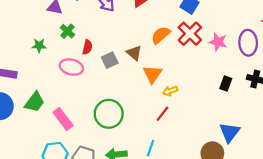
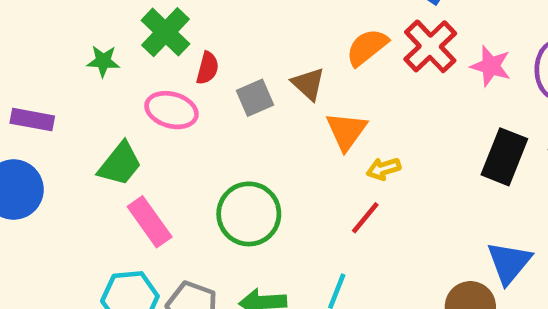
green cross: (67, 31) -> (166, 32), size x1.5
black rectangle: (226, 84) -> (504, 157), size x1.6
green trapezoid: (35, 102) -> (120, 164), moved

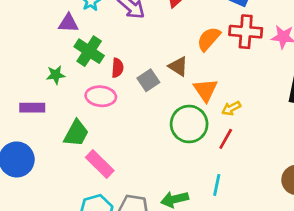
red cross: (430, 46) -> (246, 32), turned -32
purple rectangle: (32, 120) -> (32, 108), moved
green circle: (249, 214) -> (189, 124), moved

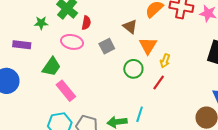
gray square: (148, 80) -> (107, 46), moved
yellow arrow: (231, 108) -> (165, 61), turned -48
green circle: (189, 124) -> (133, 69), size x0.7
cyan line: (217, 185) -> (140, 114), moved

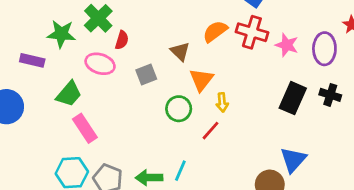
green star: (41, 23) -> (61, 34), size x1.5
yellow arrow: (165, 61) -> (222, 102), turned -32

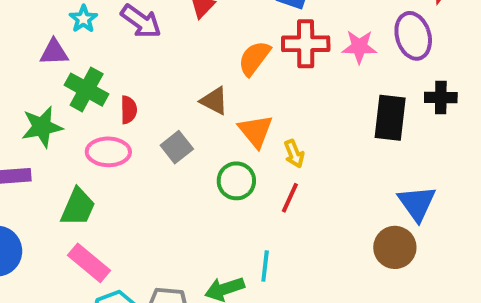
pink rectangle: (85, 128) -> (89, 263), moved

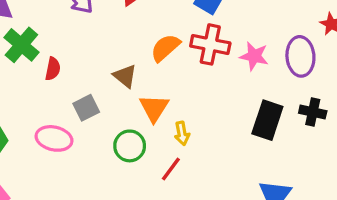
pink ellipse: (108, 152) -> (54, 138), moved

